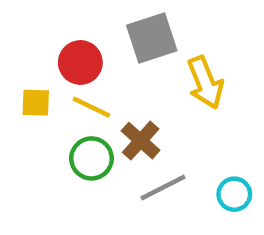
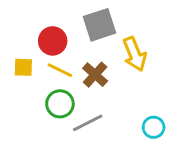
brown cross: (141, 141) -> (95, 75), moved
gray line: (163, 187) -> (88, 123), moved

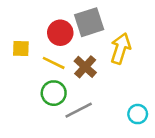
red circle: (53, 41) -> (60, 33), moved
yellow arrow: (135, 54) -> (121, 48), turned -140
yellow square: (23, 67) -> (21, 48), moved

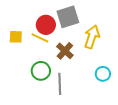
yellow line: (54, 63) -> (40, 38), moved
gray line: (79, 110) -> (60, 84), turned -65
cyan circle: (138, 114) -> (103, 74), moved

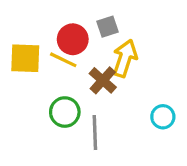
gray square: (68, 17) -> (107, 27), size x0.6
yellow square: (16, 37) -> (25, 58), size x1.5
yellow arrow: (92, 37) -> (125, 58), moved

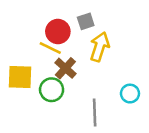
yellow square: (25, 58) -> (20, 77), moved
brown cross: (103, 80) -> (65, 68), moved
gray line: (95, 133) -> (95, 112), moved

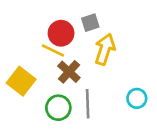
yellow square: (20, 77) -> (21, 81), turned 36
green circle: (52, 90) -> (58, 108), moved
gray line: (95, 112) -> (88, 104), moved

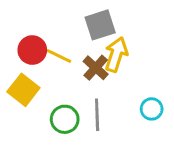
gray square: (90, 23) -> (100, 25), size x1.5
red circle: (61, 33) -> (32, 50), moved
brown cross: (69, 72) -> (96, 68), moved

